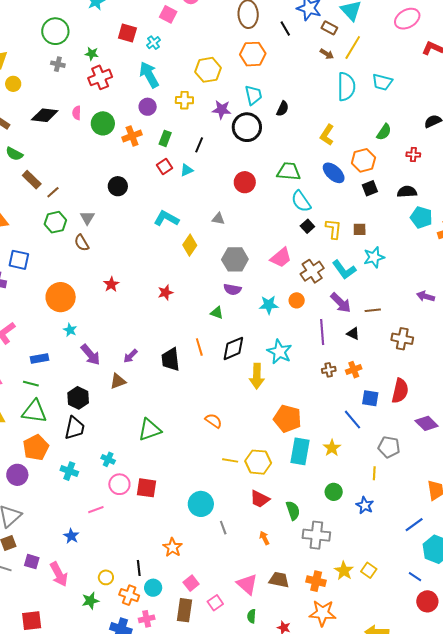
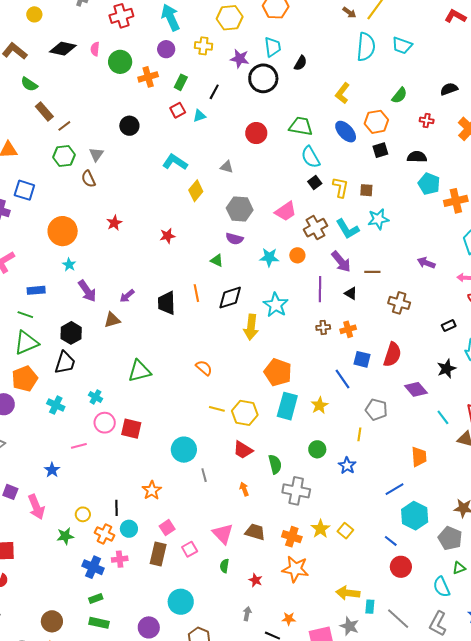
green triangle: (34, 412) -> (26, 343), turned -36

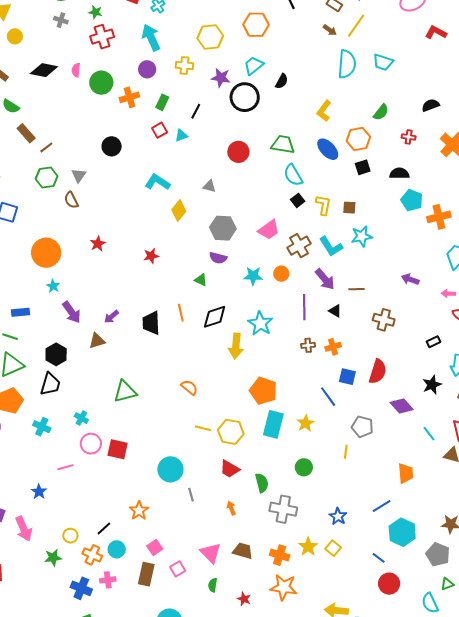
cyan trapezoid: (273, 47) -> (254, 66), turned -120
blue star: (347, 466) -> (338, 516), moved
black line: (116, 508) -> (104, 529), turned 49

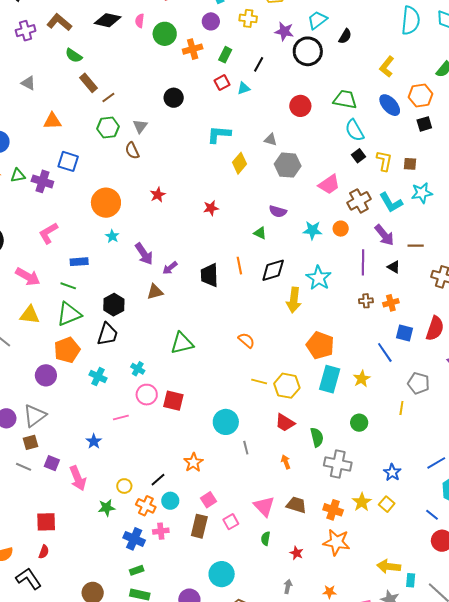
cyan L-shape: (157, 182) -> (219, 134), turned -30
gray hexagon: (223, 228) -> (288, 165), moved
purple arrow: (72, 312) -> (144, 254), moved

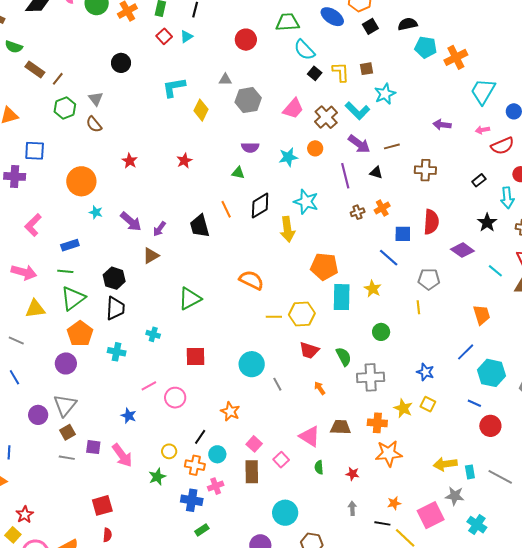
orange semicircle: (246, 340) -> (251, 280), size x1.4
pink circle: (147, 395) -> (175, 398), moved

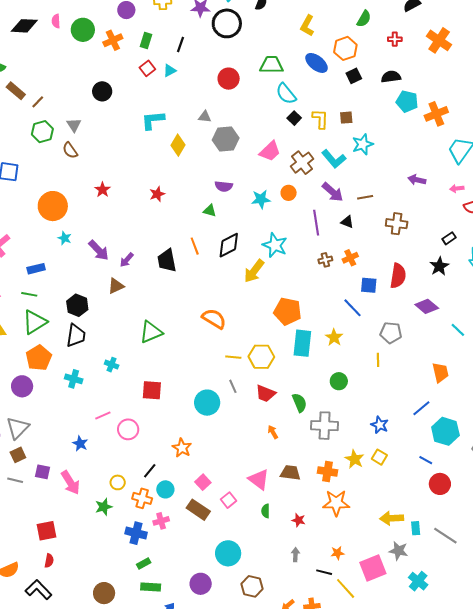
black star: (487, 223) -> (439, 266), moved
yellow arrow: (287, 229) -> (254, 271), turned 40
gray line: (277, 384) -> (233, 386), moved
brown rectangle: (252, 472) -> (198, 510), turned -60

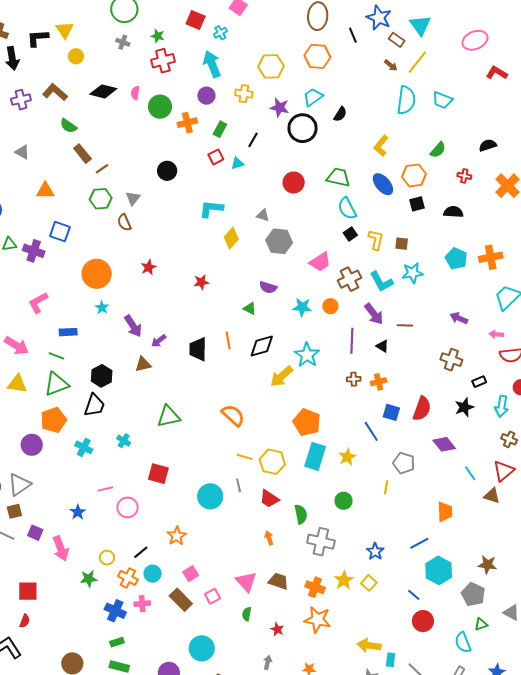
cyan pentagon: (407, 101) -> (456, 259), moved
brown cross: (397, 224) -> (451, 360), moved

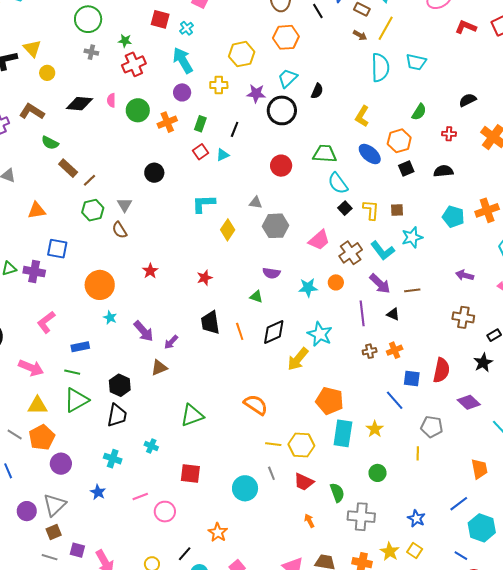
black trapezoid: (198, 349) -> (210, 323), moved
orange pentagon: (54, 420) -> (42, 437), moved
blue star: (78, 512) -> (98, 492), moved

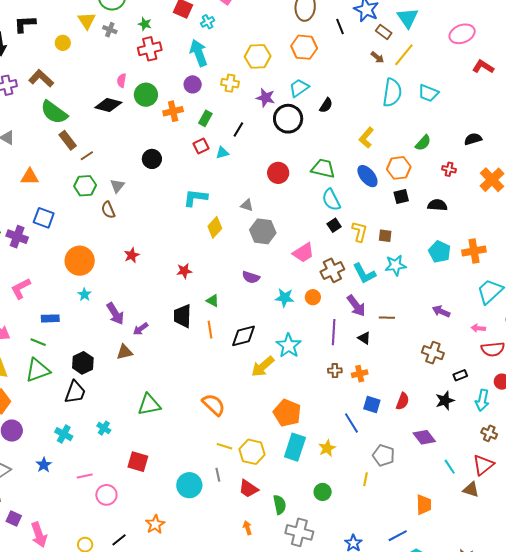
yellow triangle: (32, 48) -> (87, 21), moved
black diamond: (79, 104) -> (108, 105), moved
green semicircle: (50, 143) -> (54, 112), size x1.6
green triangle: (256, 297) -> (213, 301), moved
red semicircle: (441, 370) -> (403, 401), size x0.7

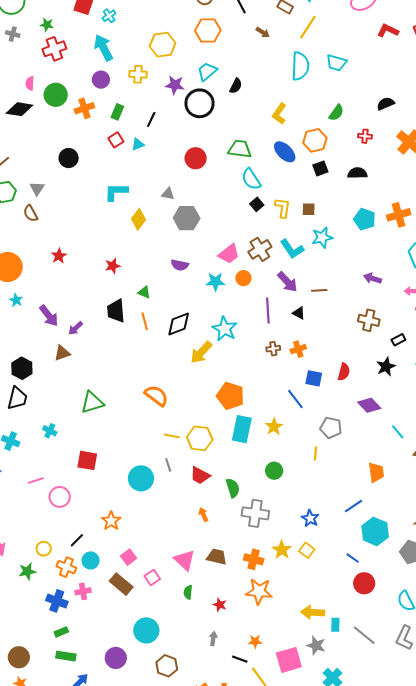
brown arrow: (377, 57) -> (263, 32), moved
pink trapezoid: (303, 253) -> (229, 254), moved

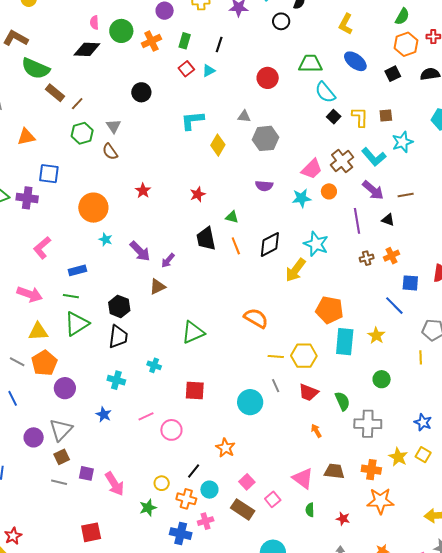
black circle: (200, 103) -> (281, 21), moved, size x0.6
orange hexagon: (315, 140) -> (406, 44), moved

